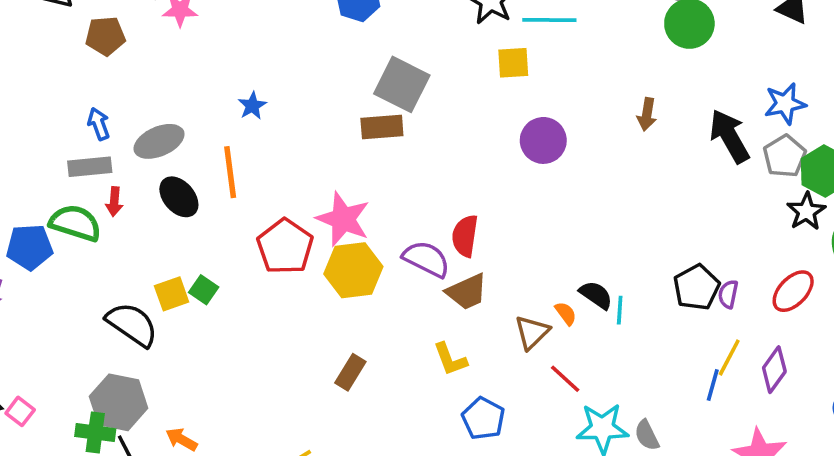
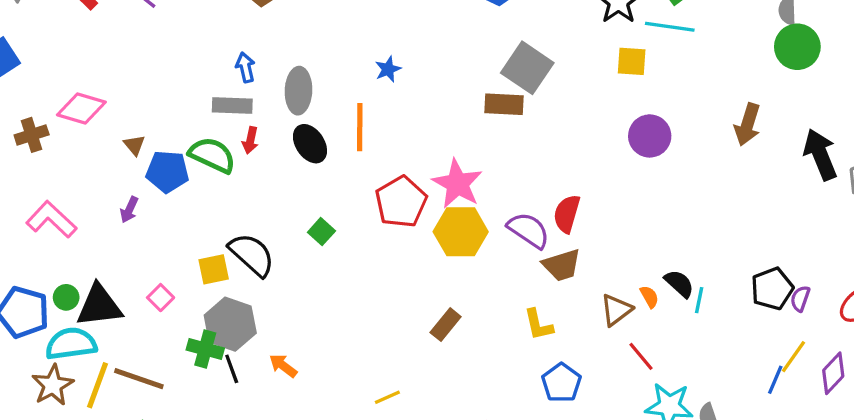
brown arrow: (647, 114) -> (748, 125), size x1.4
gray ellipse: (159, 141) -> (298, 91), turned -72
yellow square: (172, 294) -> (214, 269), moved
pink square: (20, 411) -> (161, 298), moved

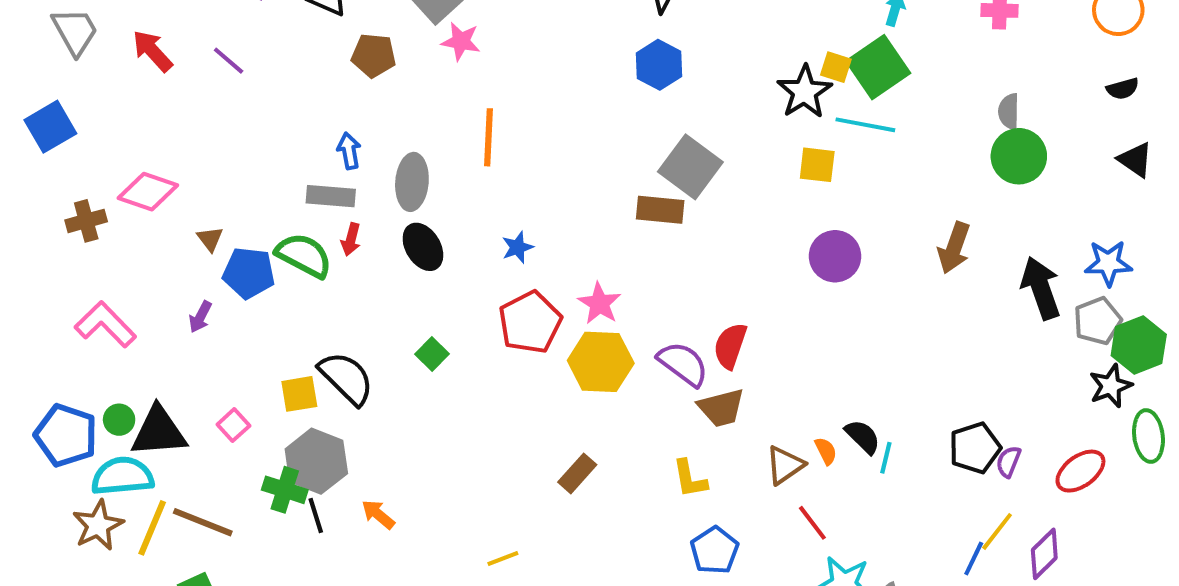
blue star: (388, 69) -> (518, 247), moved
orange line: (360, 127) -> (489, 137), moved
pink star: (457, 184) -> (599, 303), size x0.7

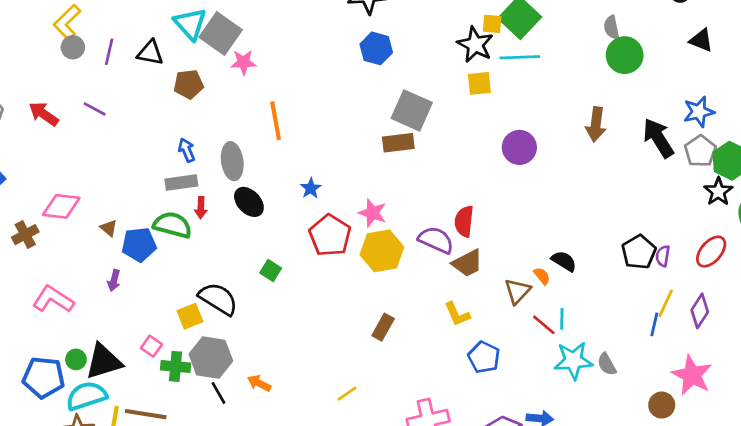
yellow square: (817, 165) -> (479, 83), moved
cyan line: (886, 458) -> (562, 319), moved
green cross: (285, 490) -> (176, 366), moved

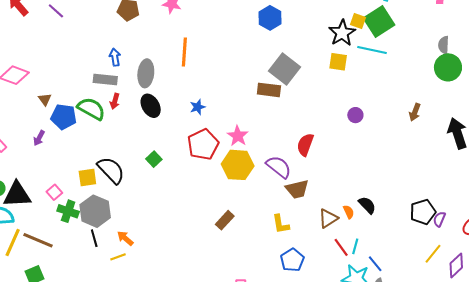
brown arrow: (596, 124) -> (415, 112), size x0.7
purple circle: (519, 147) -> (355, 115), size x0.6
red semicircle: (464, 221) -> (305, 145), moved
blue line: (654, 324) -> (375, 264), moved, turned -66
yellow line: (347, 394) -> (118, 257), moved

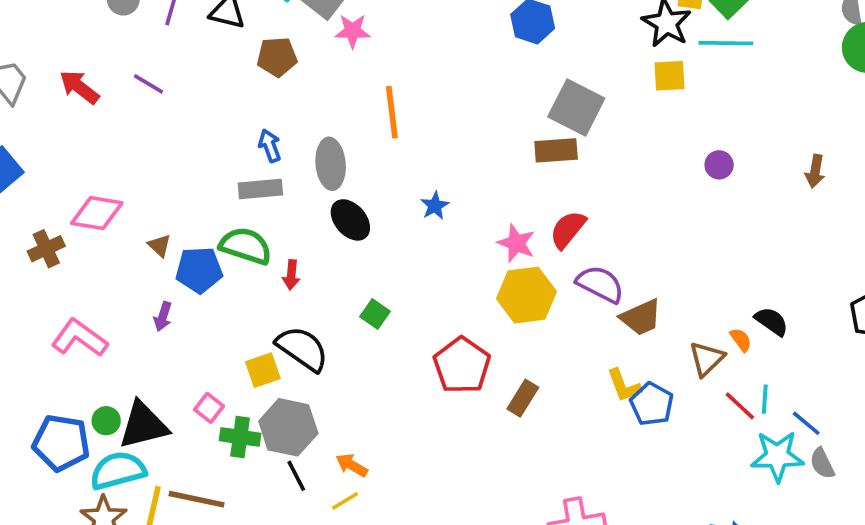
red arrow: (115, 101) -> (291, 275), moved
brown arrow: (415, 112) -> (815, 171), moved
red pentagon: (203, 145) -> (462, 365), moved
red semicircle: (305, 145) -> (568, 229), moved, turned 30
blue pentagon: (292, 260) -> (652, 404), moved

